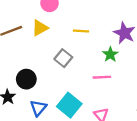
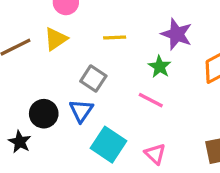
pink line: (102, 77) -> (151, 100), turned 36
blue triangle: (38, 108) -> (81, 111), moved

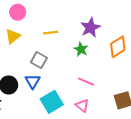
purple star: (177, 34) -> (90, 28), turned 30
pink line: (151, 100) -> (86, 82), moved
cyan square: (108, 145) -> (52, 102), turned 30

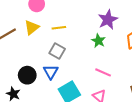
yellow line: (51, 33) -> (59, 28), moved

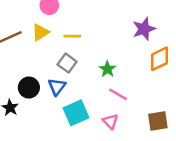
purple star: (108, 20) -> (144, 29), moved
green star: (98, 41) -> (107, 69), moved

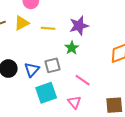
purple star: (144, 29) -> (79, 26), moved
gray square: (67, 63) -> (53, 65), moved, turned 35
green star: (107, 69) -> (72, 48), moved

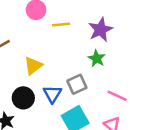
yellow triangle: (22, 23) -> (33, 66), moved
yellow line: (48, 28) -> (61, 25), moved

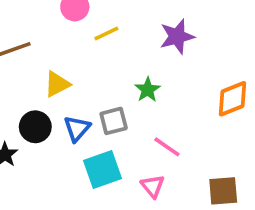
yellow line: (61, 25) -> (106, 34), turned -30
purple star: (101, 30) -> (177, 36), moved

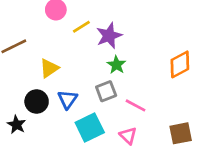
purple star: (177, 36) -> (109, 36), moved
gray square: (114, 121) -> (106, 91), moved

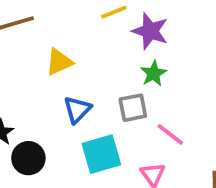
purple star: (109, 36) -> (150, 31), turned 30
black circle: (37, 102) -> (28, 158), moved

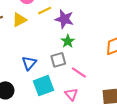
yellow triangle: (59, 62) -> (19, 20), moved

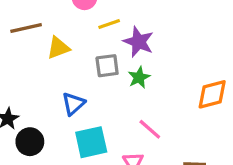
yellow triangle: (19, 20) -> (58, 48), moved
gray square: (58, 60) -> (107, 66), moved

